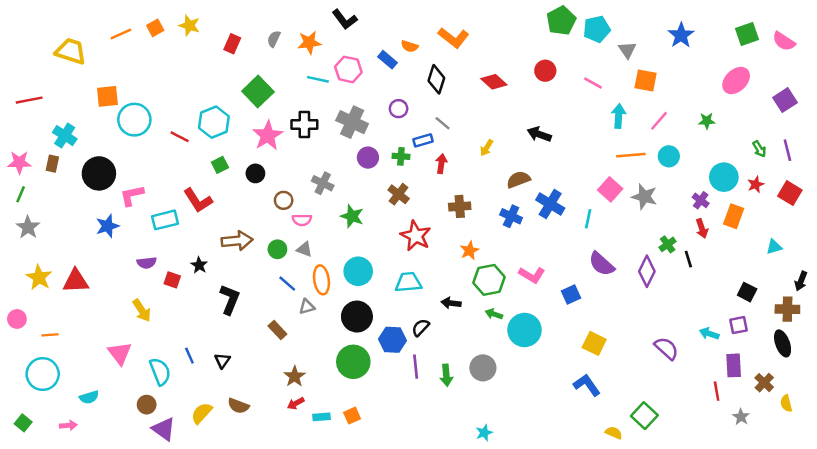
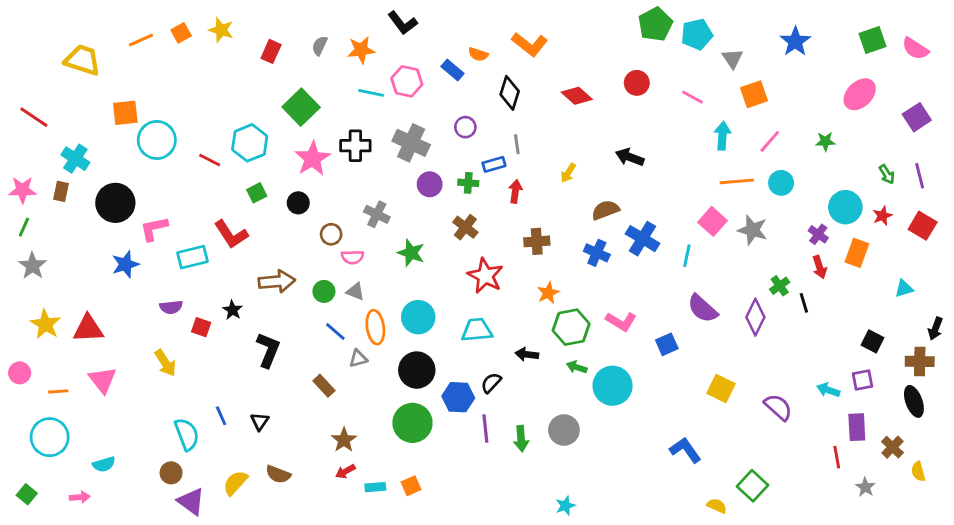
orange square: (646, 80) -> (754, 94), turned -30
red line: (29, 100) -> (34, 117), turned 45
gray line: (443, 123) -> (517, 144), turned 42
yellow square: (594, 343) -> (721, 389), moved
pink triangle: (120, 353) -> (102, 380), moved

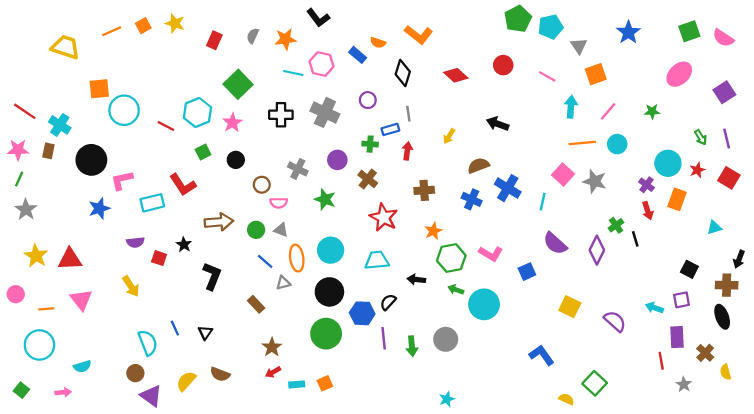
red line: (34, 117) -> (25, 111), moved
pink star: (312, 159) -> (232, 123), moved, size x0.7
purple circle: (430, 184) -> (337, 160), moved

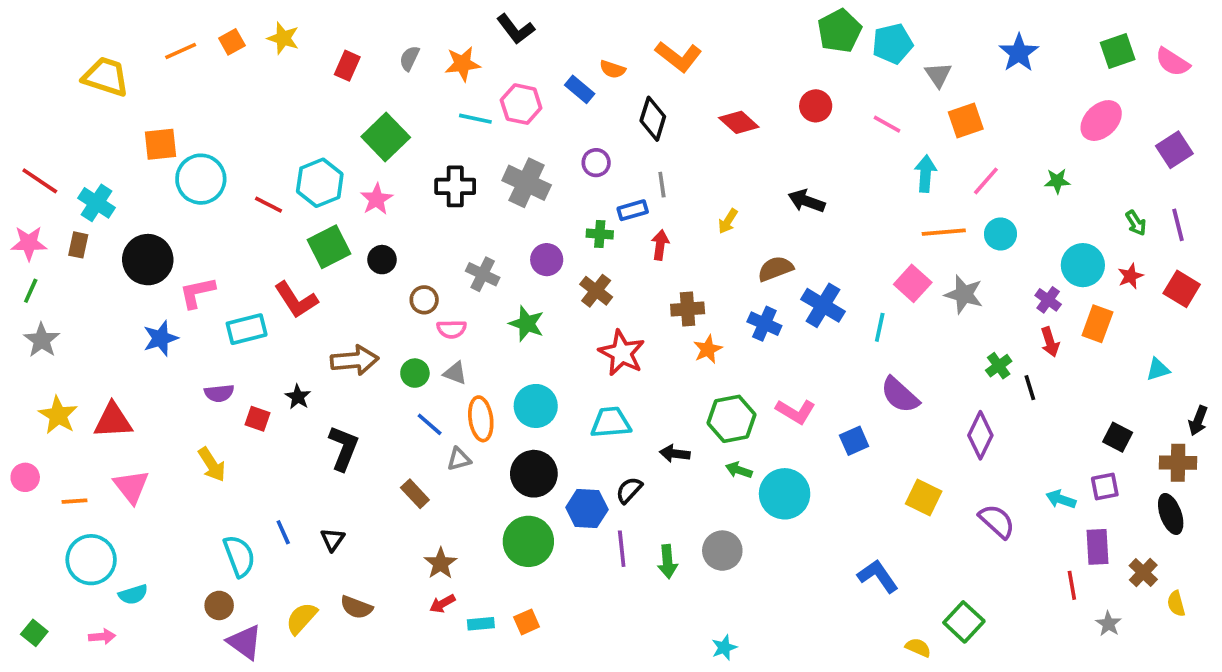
green square: (203, 152) -> (329, 247), size x1.6
orange star: (433, 231) -> (708, 349), moved
purple diamond: (597, 250) -> (980, 435), moved
cyan circle: (39, 345) -> (91, 560), moved

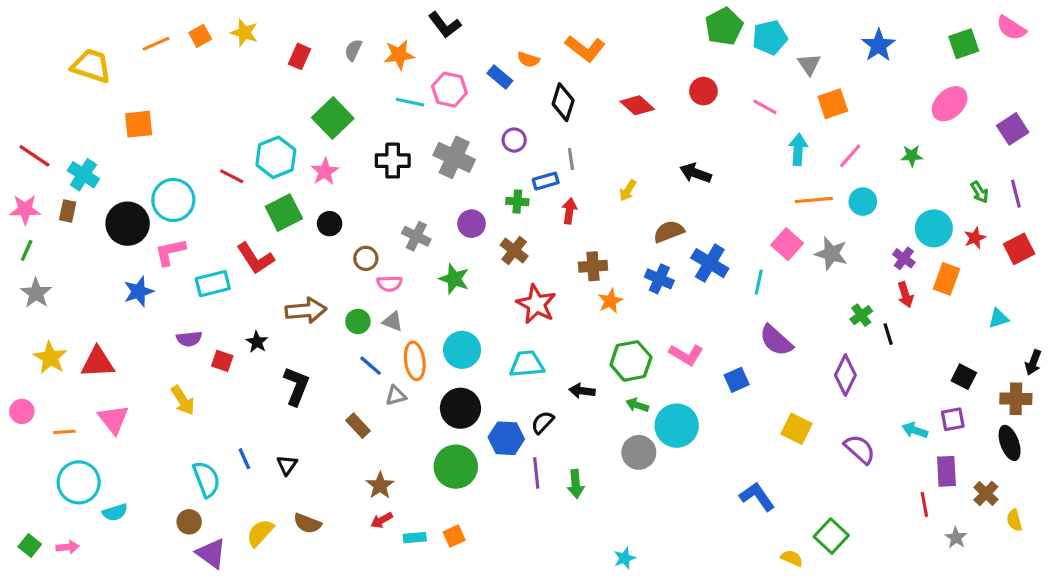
pink semicircle: (1173, 62) -> (1011, 28), moved
cyan circle: (201, 179) -> (173, 200), moved
red square: (1182, 289) -> (1019, 249), turned 32
gray circle: (722, 551) -> (639, 452), moved
pink arrow: (102, 637) -> (68, 547), moved

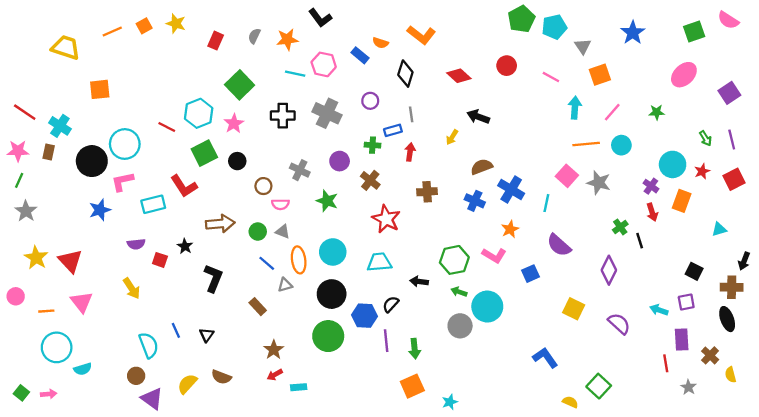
black arrow: (696, 173) -> (478, 117), moved
orange star: (610, 301) -> (510, 229), moved
red triangle: (98, 362) -> (70, 261), turned 50
orange square: (454, 536) -> (412, 386), moved, size x1.5

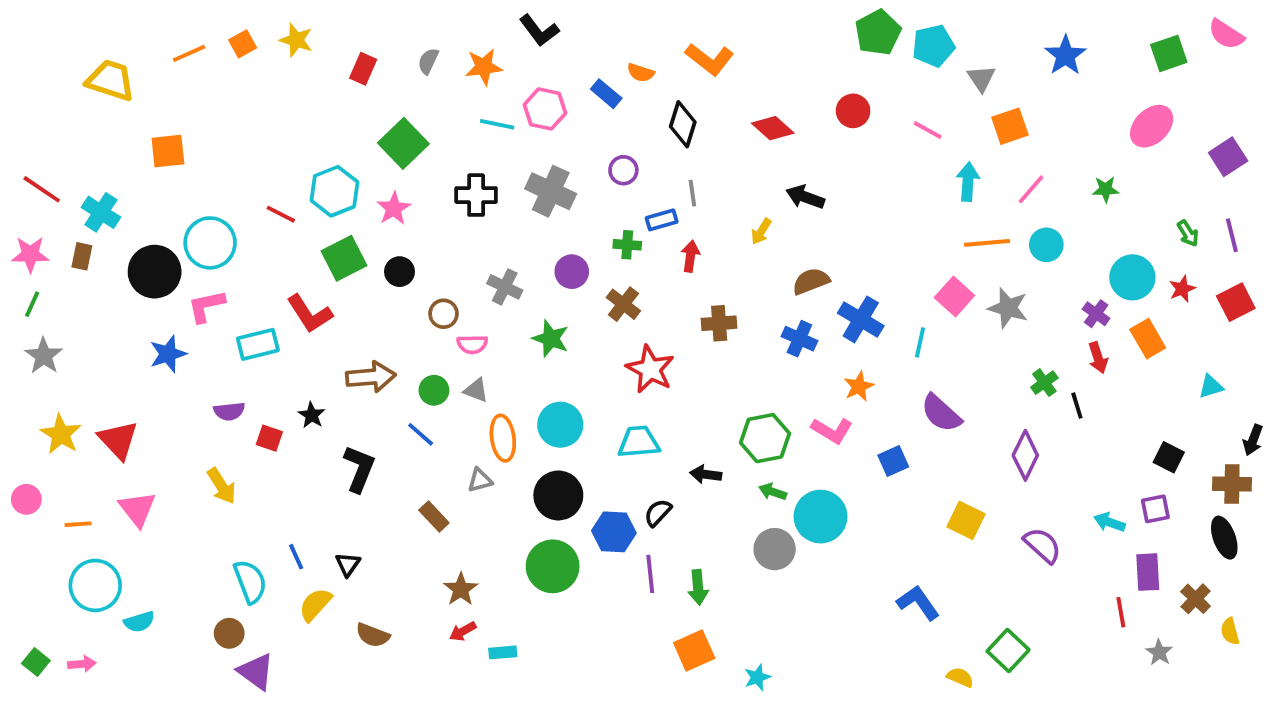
orange rectangle: (682, 201) -> (1148, 339), turned -50
blue line: (267, 263) -> (421, 434), moved
yellow semicircle: (187, 384) -> (315, 605), moved

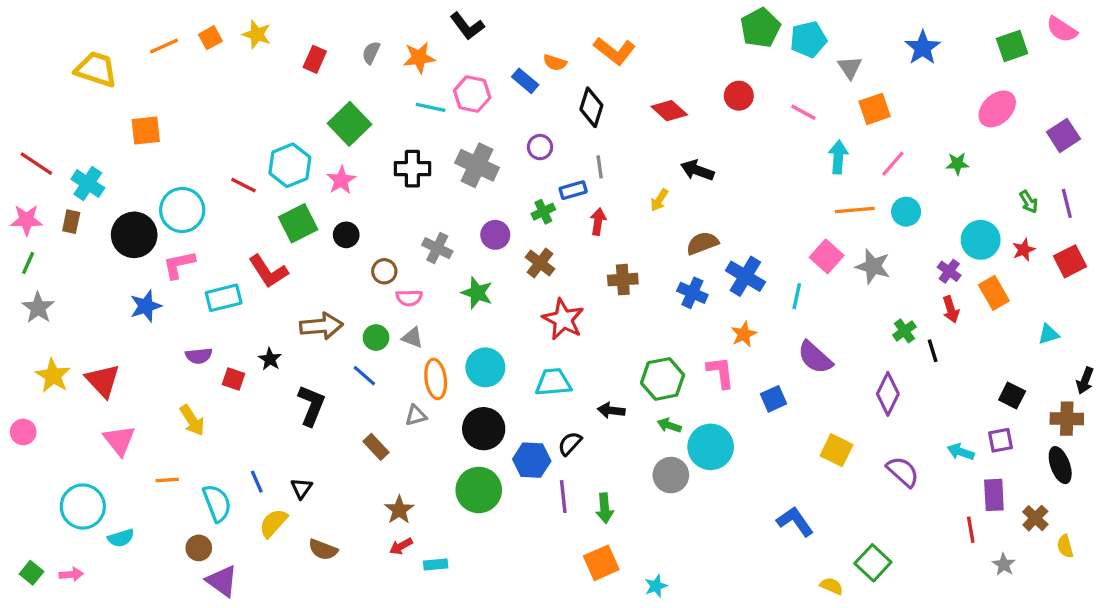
green cross: (627, 245) -> (543, 212), turned -30
pink L-shape: (832, 430) -> (721, 372), turned -128
orange line: (78, 524) -> (167, 480), moved

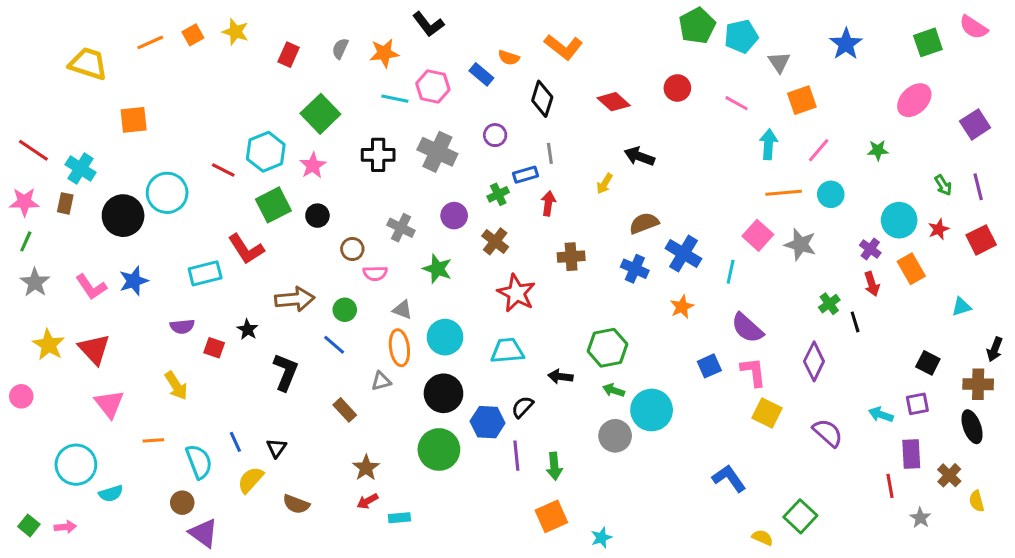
pink L-shape: (179, 265) -> (91, 287), moved, turned -112
gray triangle: (412, 338) -> (402, 310), moved
pink L-shape: (721, 372) -> (753, 372), moved

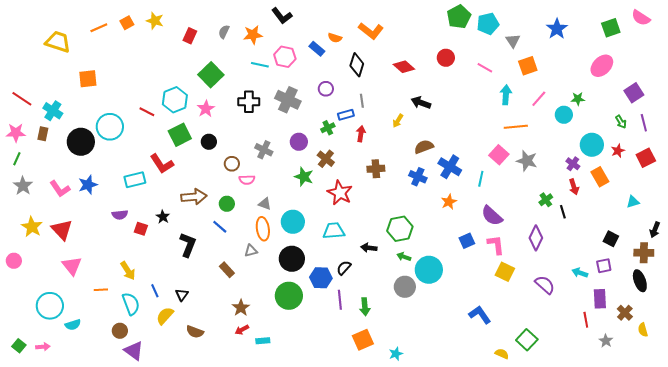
purple square: (975, 124) -> (634, 93), moved
cyan circle: (831, 194) -> (564, 115), moved
green star: (437, 269) -> (304, 177), moved
yellow arrow: (176, 386) -> (128, 271), moved

